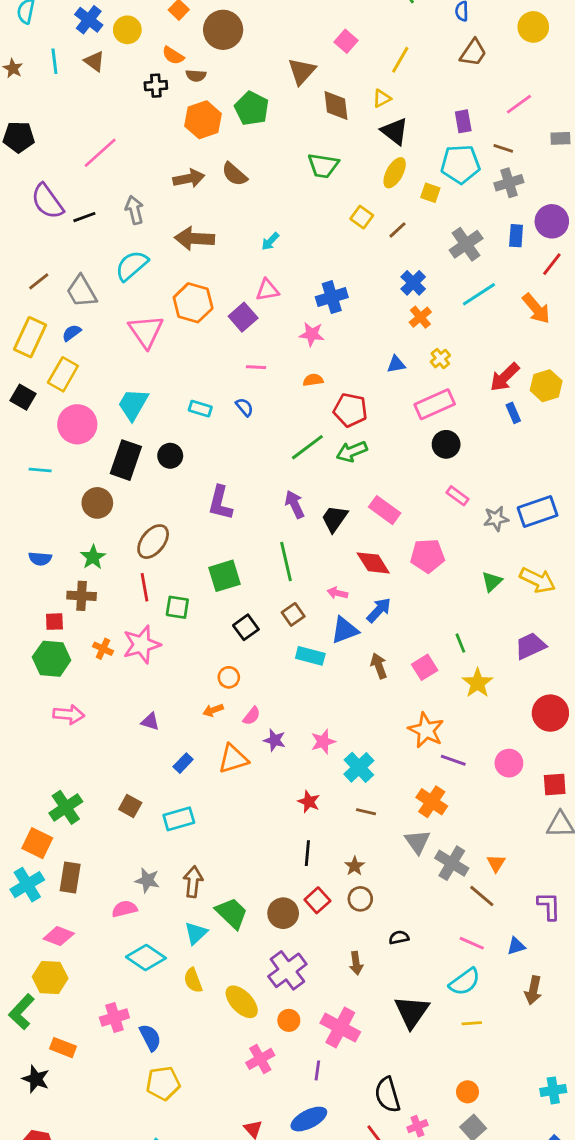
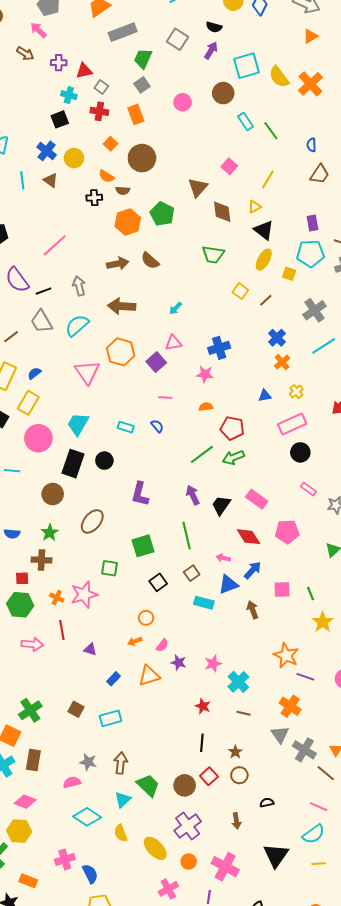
gray trapezoid: (82, 291) -> (41, 321), moved
red line: (144, 587) -> (62, 630), moved
pink square: (425, 667) -> (282, 589), moved, turned 30

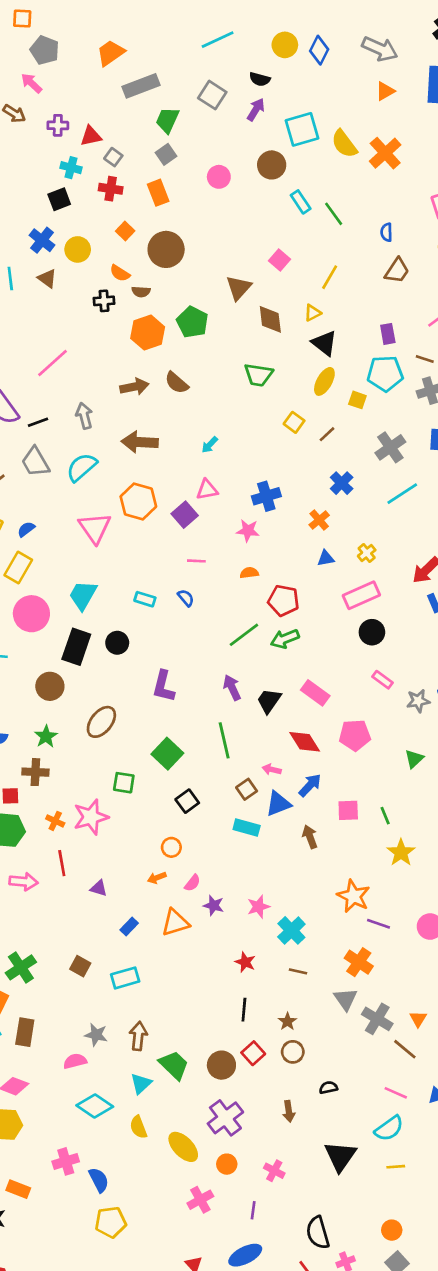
orange cross: (282, 362) -> (319, 520), moved
green square: (143, 546) -> (167, 754), turned -30
brown square: (192, 573) -> (247, 789), moved
pink cross: (225, 867) -> (274, 1171), size x0.6

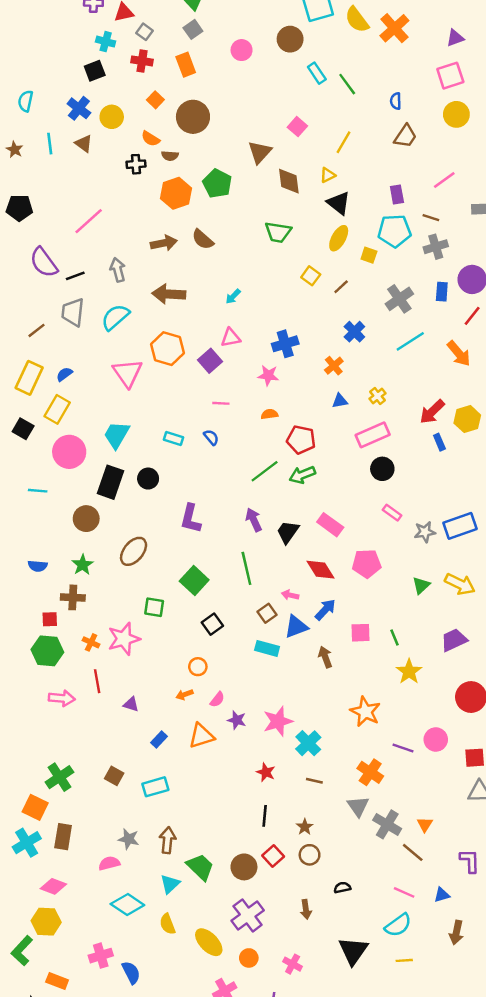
gray trapezoid: (35, 462) -> (73, 312), turned 36
pink star: (258, 907) -> (278, 721), size x1.4
purple line: (379, 924) -> (403, 748), moved

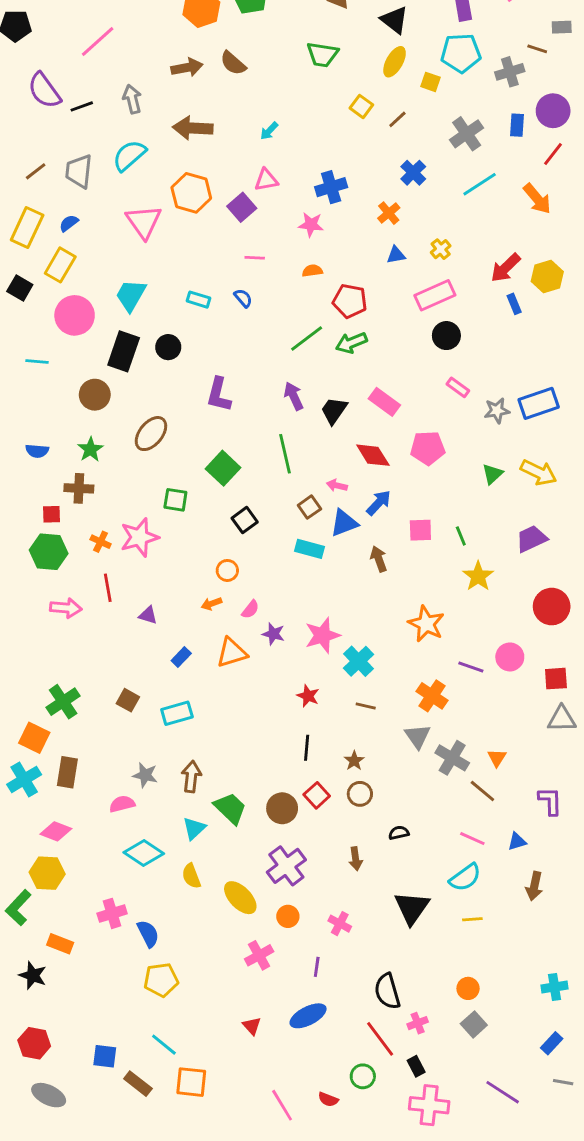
brown line: (431, 218) -> (537, 49), moved
gray trapezoid: (73, 312) -> (79, 171), moved

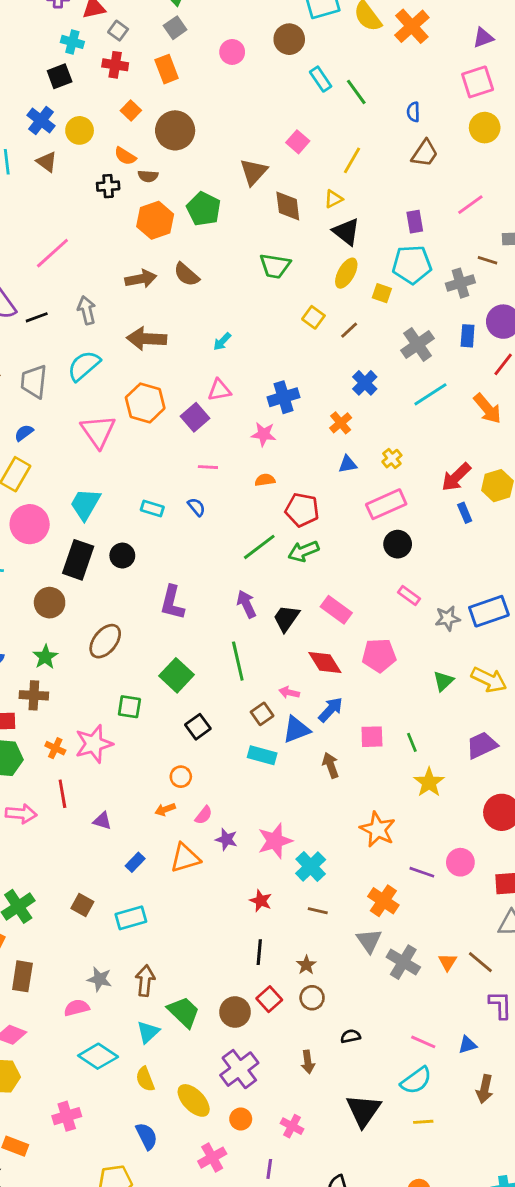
brown line: (482, 791) -> (480, 962), moved
blue semicircle: (148, 934) -> (147, 1136), moved

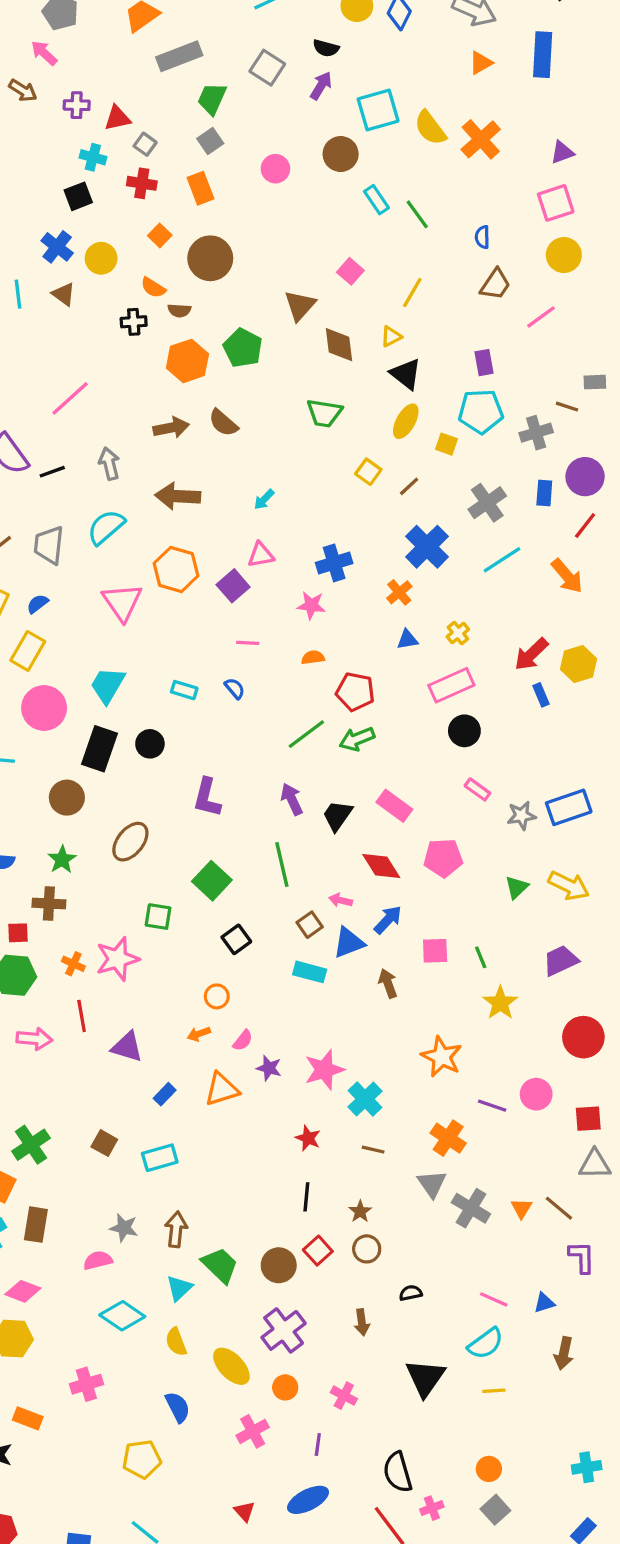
pink line: (470, 205) -> (541, 317), moved
blue cross: (365, 383) -> (427, 547), size x1.5
purple triangle: (102, 821) -> (127, 1047), size x1.5

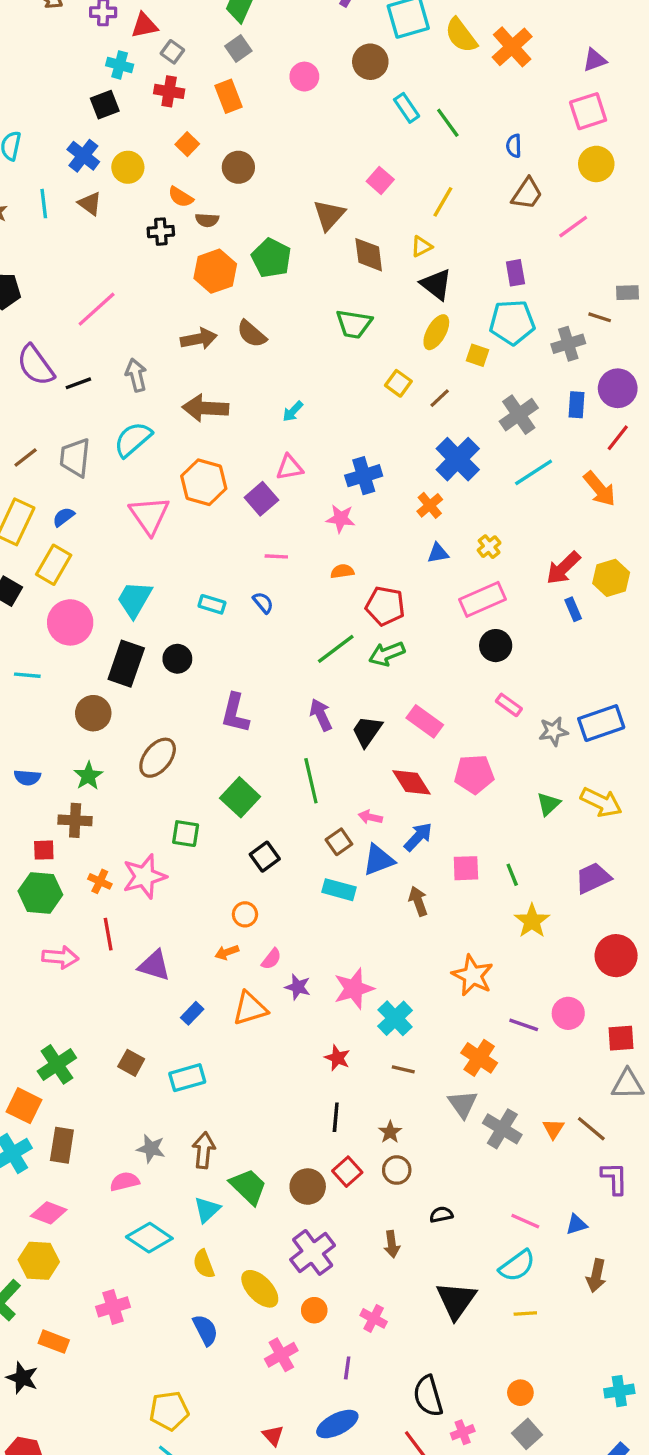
brown circle: (210, 258) -> (238, 167), size x0.7
yellow pentagon: (142, 1459) -> (169, 1411), moved

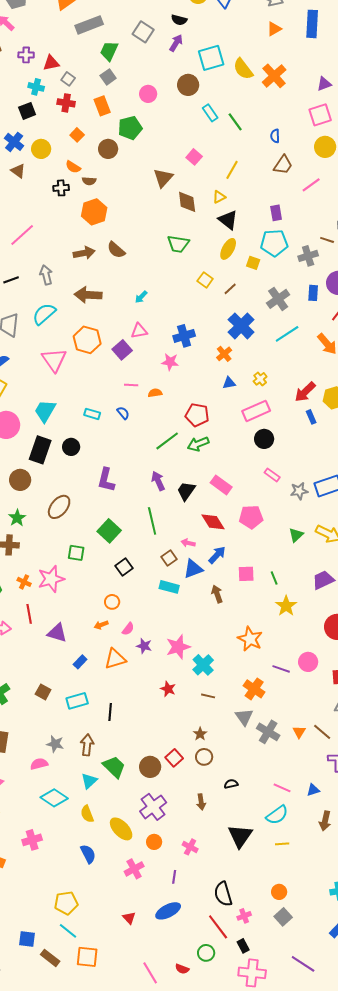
green pentagon: (271, 258) -> (130, 128), moved, turned 30
orange semicircle: (342, 571) -> (155, 393), moved
black line: (336, 1117) -> (110, 712), moved

